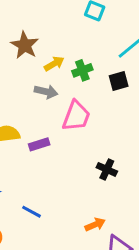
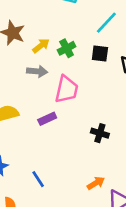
black square: (119, 81) -> (100, 53), turned 30
purple rectangle: (39, 144) -> (47, 119), moved
blue line: (32, 212) -> (38, 179), turned 36

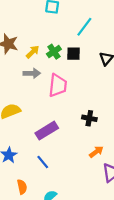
black square: (100, 53) -> (73, 54), moved
purple rectangle: (47, 119) -> (47, 131), moved, size x1.5
orange arrow: (96, 183) -> (96, 152), moved

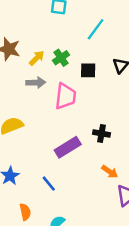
black square: (73, 54) -> (88, 70), moved
purple rectangle: (47, 131) -> (68, 147), moved
orange arrow: (96, 152) -> (110, 172), turned 72

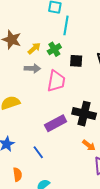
cyan line: (96, 29) -> (66, 25), moved, turned -30
black cross: (102, 134) -> (84, 114), size x1.6

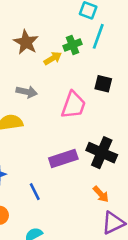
green cross: (54, 49) -> (73, 45), moved
gray arrow: (32, 68) -> (27, 92), moved

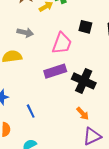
purple rectangle: (63, 159) -> (55, 71), moved

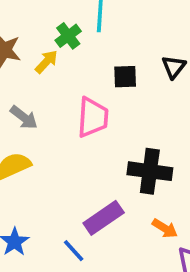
gray arrow: (25, 33) -> (24, 117), turned 42
purple rectangle: (55, 71) -> (104, 218), moved

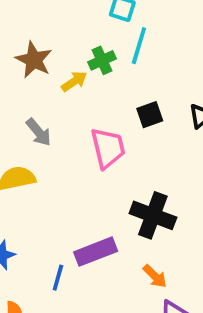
black square: (125, 77) -> (150, 115), turned -30
pink trapezoid: (93, 117) -> (108, 148), turned -30
blue line: (74, 251) -> (58, 278), turned 45

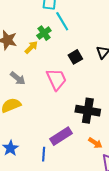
cyan line: (139, 46) -> (62, 21), turned -36

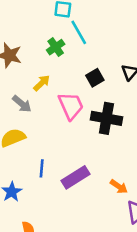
yellow arrow: (31, 47) -> (42, 83), moved
black cross: (88, 111) -> (106, 118), moved
blue line: (44, 154) -> (42, 168), moved

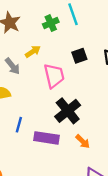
black cross: (106, 118) -> (68, 111), moved, turned 30
purple rectangle: (76, 177) -> (47, 138), turned 30
orange arrow: (119, 187) -> (83, 141), moved

